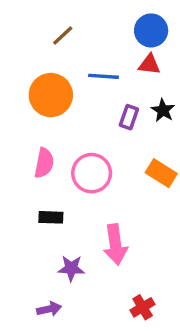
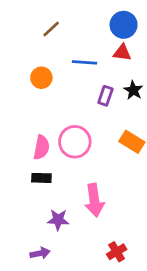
orange circle: (51, 95) -> (41, 78), size x0.6
pink semicircle: (44, 163) -> (41, 147), moved

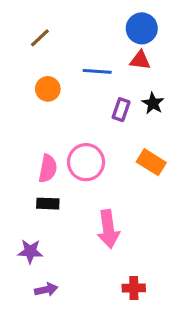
brown line: (51, 29) -> (40, 38), moved
purple star: (58, 220) -> (30, 251), moved
red cross: (117, 252) -> (134, 288), turned 30

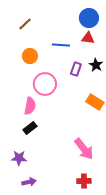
pink circle: (86, 162) -> (45, 84), moved
black rectangle: (48, 204) -> (30, 128), turned -40
pink arrow: (108, 229) -> (84, 149), moved, turned -30

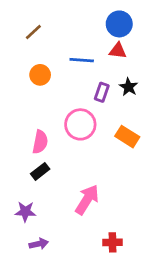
pink circle: (45, 84) -> (80, 124), moved
pink arrow: (84, 149) -> (87, 200), moved, turned -110

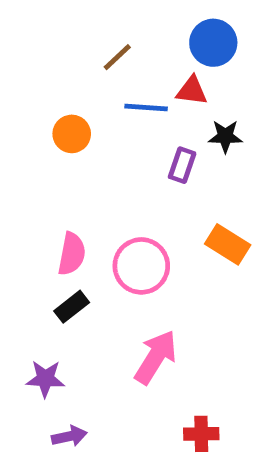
brown line: (33, 32) -> (117, 57), moved
red triangle: (118, 51) -> (192, 91), moved
black star: (129, 87) -> (225, 136), moved, turned -30
pink circle: (80, 124) -> (141, 266), moved

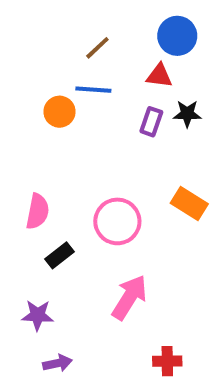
blue line: (146, 108) -> (93, 90), moved
purple rectangle: (182, 165) -> (151, 122), moved
pink semicircle: (72, 254) -> (38, 211), moved

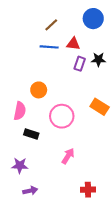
red triangle: (159, 76) -> (73, 44), moved
orange circle: (59, 112) -> (39, 90), moved
black rectangle: (59, 255) -> (31, 134), turned 56
pink arrow: (129, 297) -> (68, 156), size x0.7

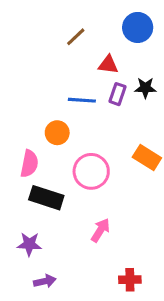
blue line: (49, 47) -> (82, 100), moved
black rectangle: (31, 134) -> (46, 198), size x1.5

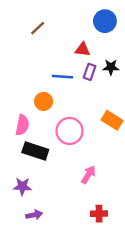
brown line: (76, 37) -> (38, 28), moved
pink arrow: (100, 230) -> (88, 175), moved

